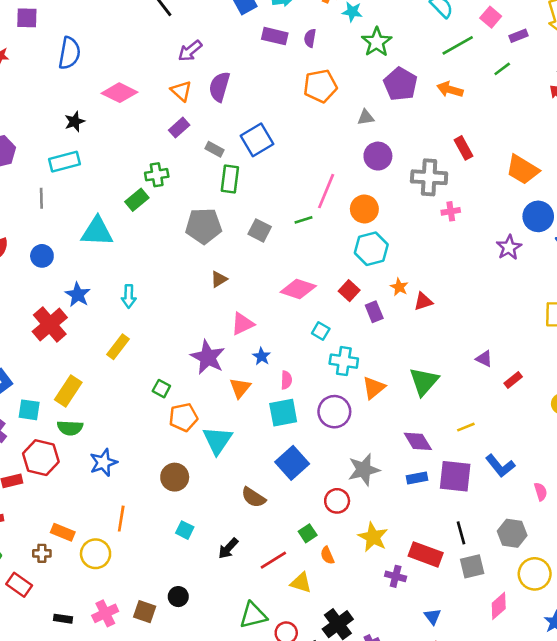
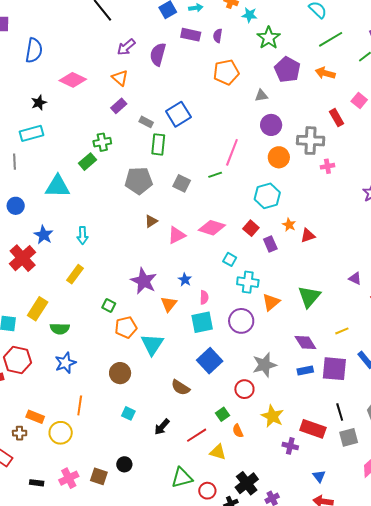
pink square: (491, 17) -> (359, 100), moved
purple semicircle: (219, 87) -> (158, 54), moved
orange circle: (364, 209) -> (279, 157), moved
pink triangle: (242, 324) -> (177, 235), moved
green semicircle: (70, 428) -> (60, 329), moved

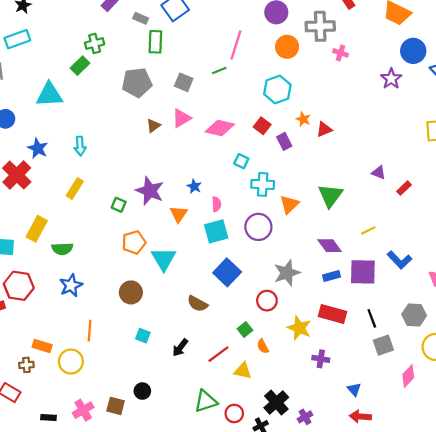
pink cross: (327, 166) -> (340, 53), turned 32
pink triangle: (177, 235) -> (181, 118), moved
green square: (109, 306) -> (119, 205), moved
red rectangle: (313, 429) -> (333, 314), moved

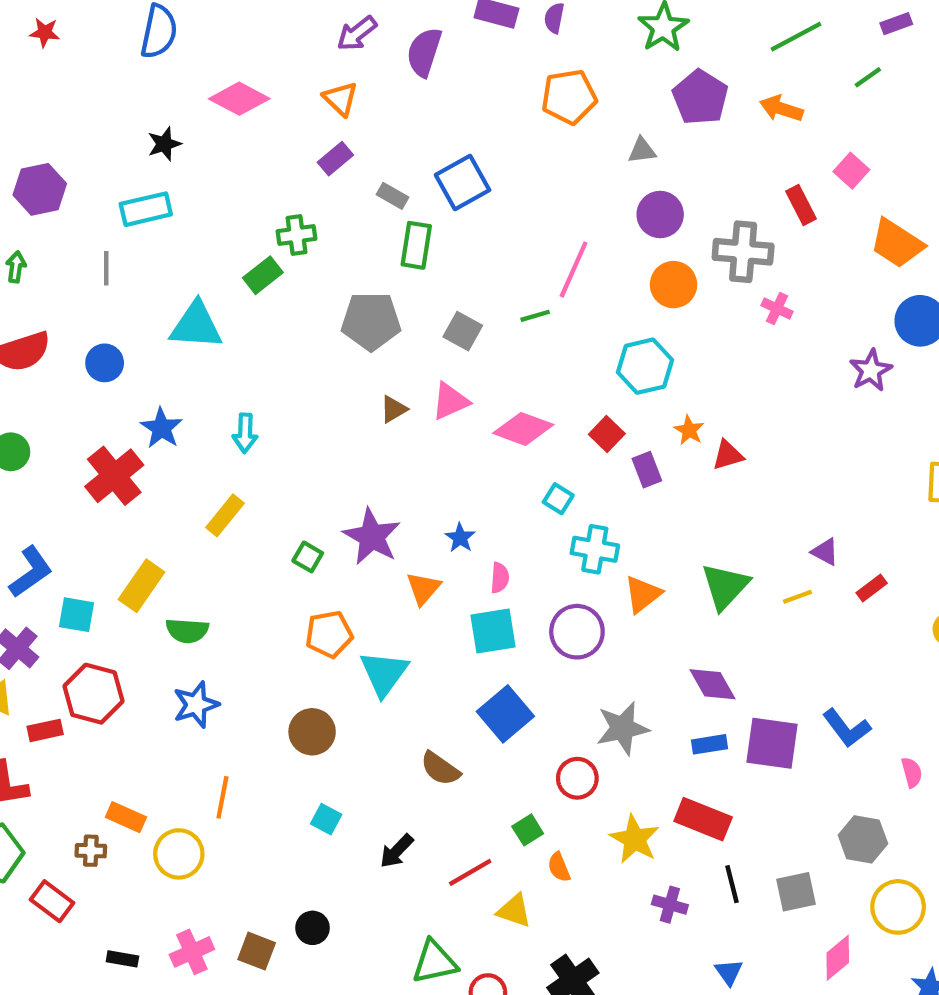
yellow line: (368, 230) -> (798, 597), moved
black line: (372, 318) -> (732, 884), moved

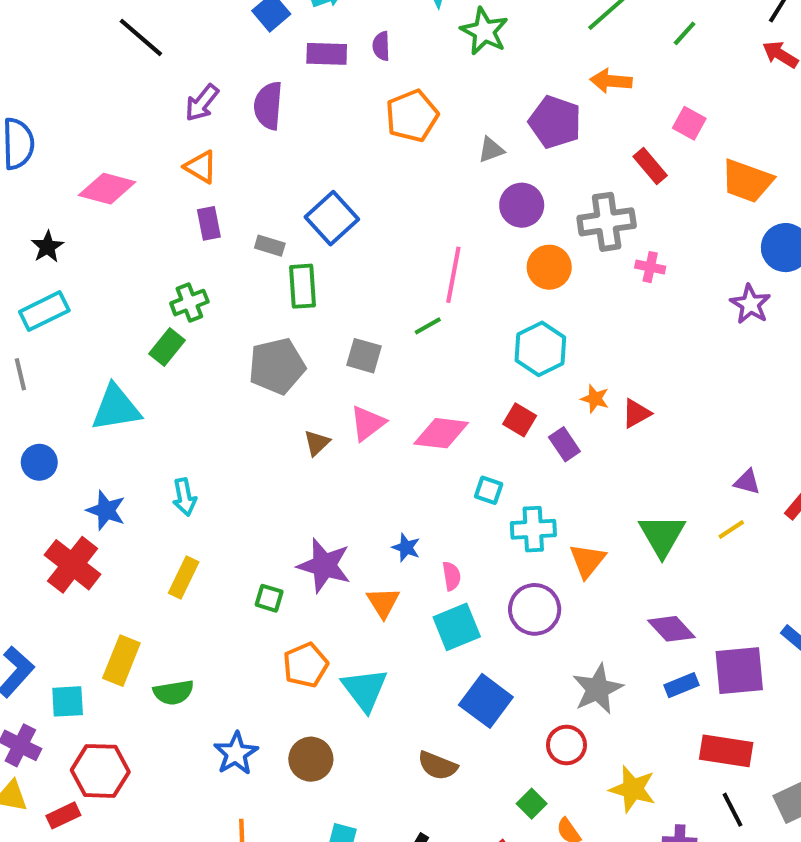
purple pentagon: (700, 97) -> (555, 122), moved
purple rectangle: (335, 159) -> (209, 223), turned -48
blue star: (196, 705) -> (236, 753), moved
red rectangle: (703, 819) -> (726, 751), moved

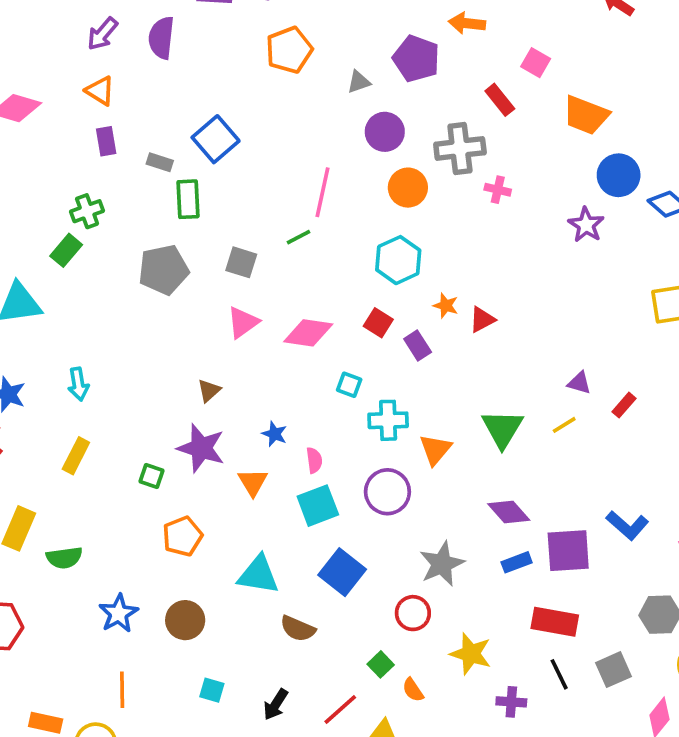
brown triangle: (317, 443) -> (209, 391), moved
cyan triangle: (365, 690) -> (258, 575), moved, turned -45

